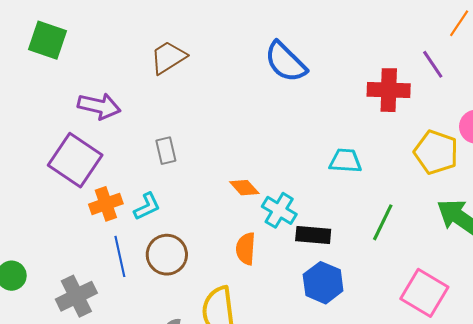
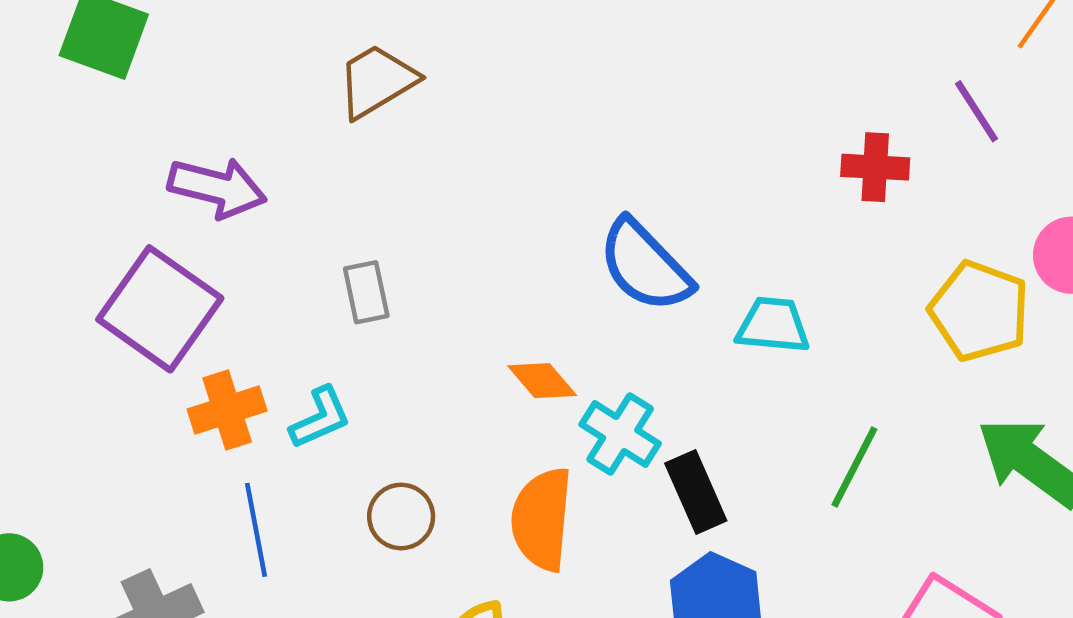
blue semicircle: (286, 62) -> (645, 266), moved
red cross: (389, 90) -> (875, 167), size x0.7
black rectangle: (313, 235) -> (696, 492), turned 60
orange semicircle: (246, 249) -> (542, 519), size x1.4
brown circle: (167, 255) -> (401, 517), moved, size x0.7

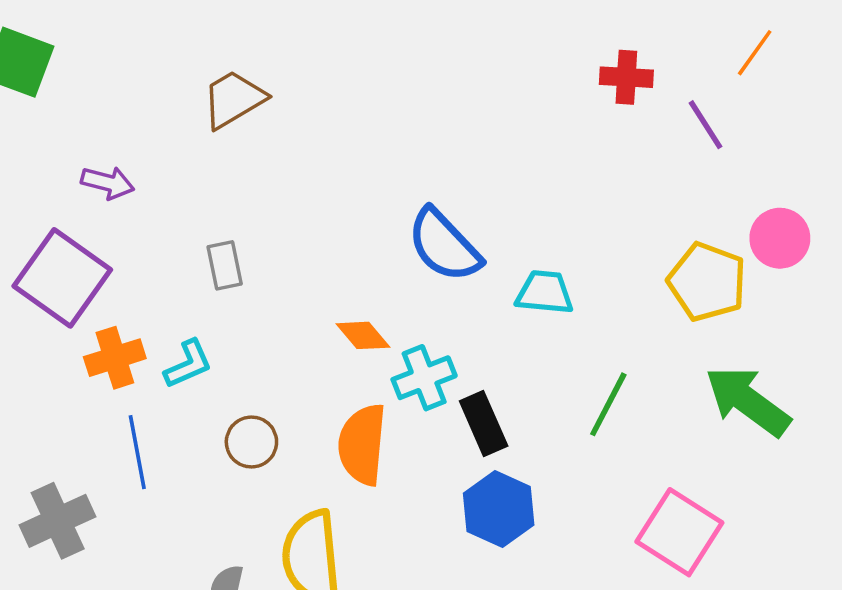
red cross: (875, 167) -> (626, 77), moved
purple arrow: (217, 188) -> (108, 183), size x0.7
cyan cross: (620, 434) -> (424, 378), turned 36

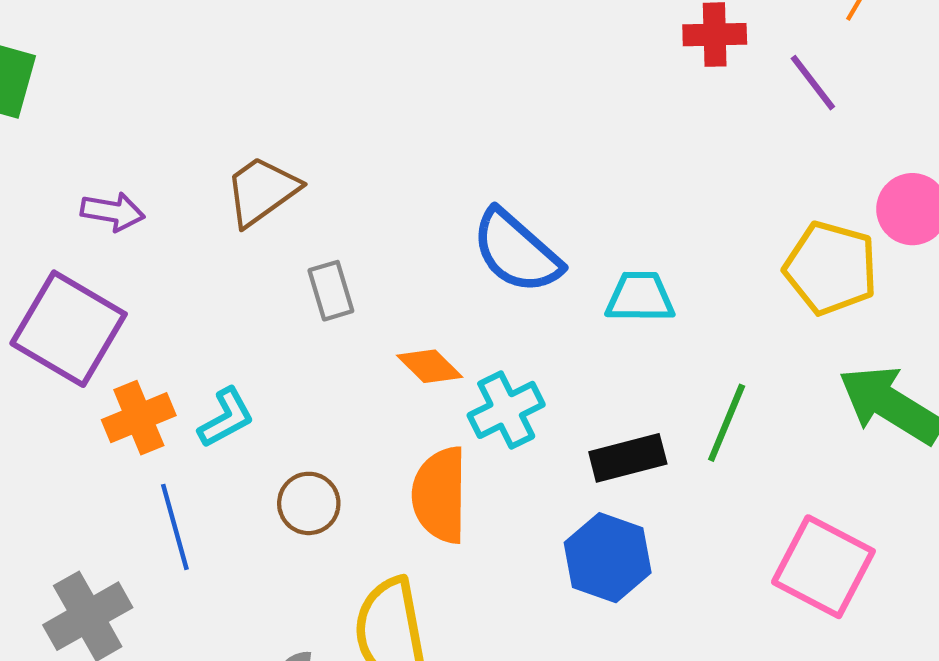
brown trapezoid: (234, 99) -> (262, 191), moved
gray rectangle: (225, 265) -> (331, 291), moved
black rectangle: (484, 423) -> (628, 458), moved, turned -76

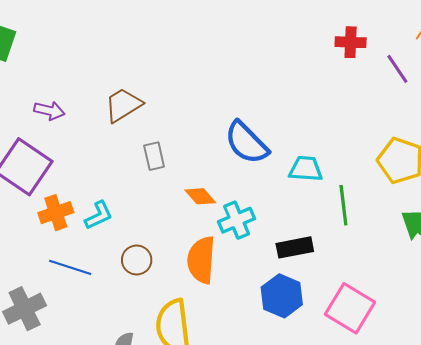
green line: (727, 423) -> (343, 205), moved, turned -33
blue line: (175, 527) -> (70, 267), turned -60
pink square: (823, 567) -> (350, 308), moved

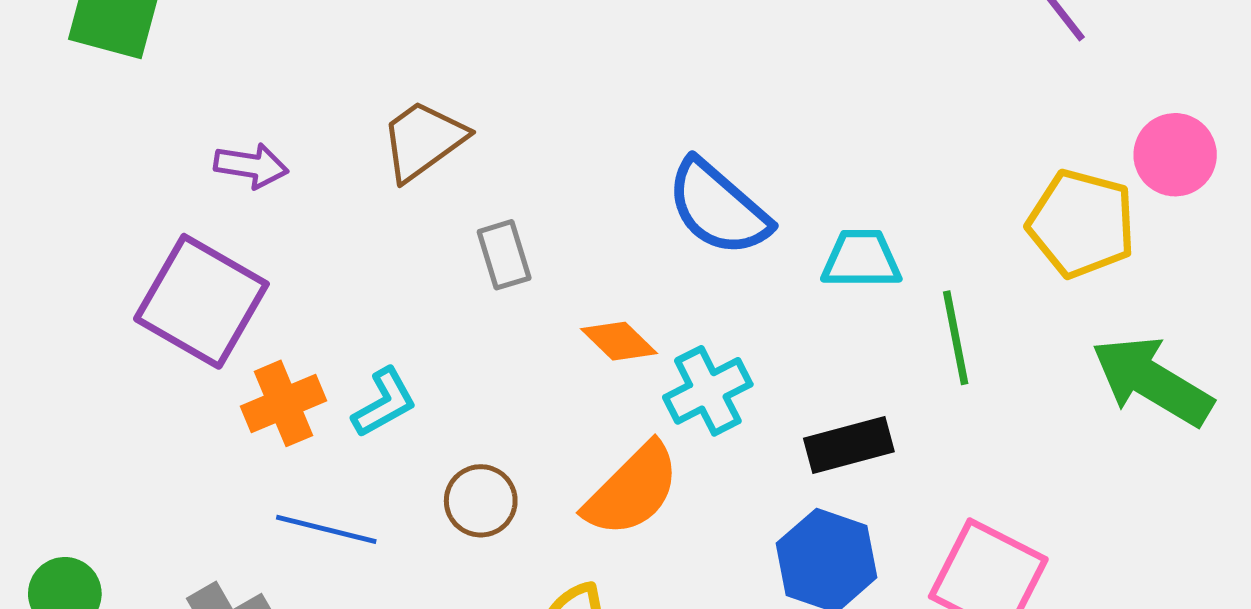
orange semicircle: (201, 260) -> (632, 490), turned -135

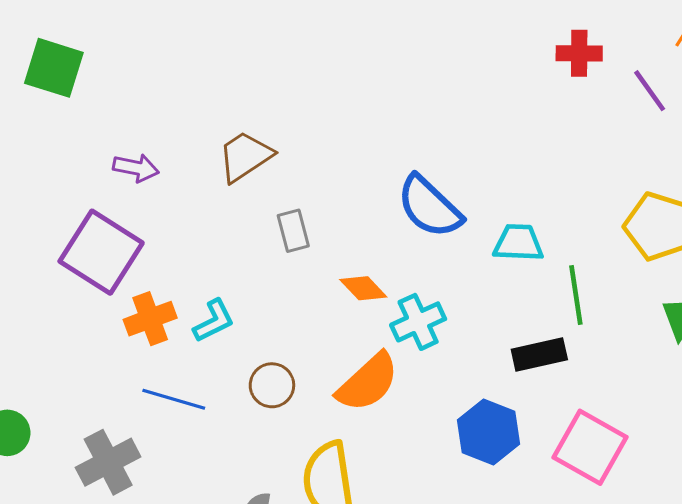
black rectangle: (849, 445) -> (539, 355), moved

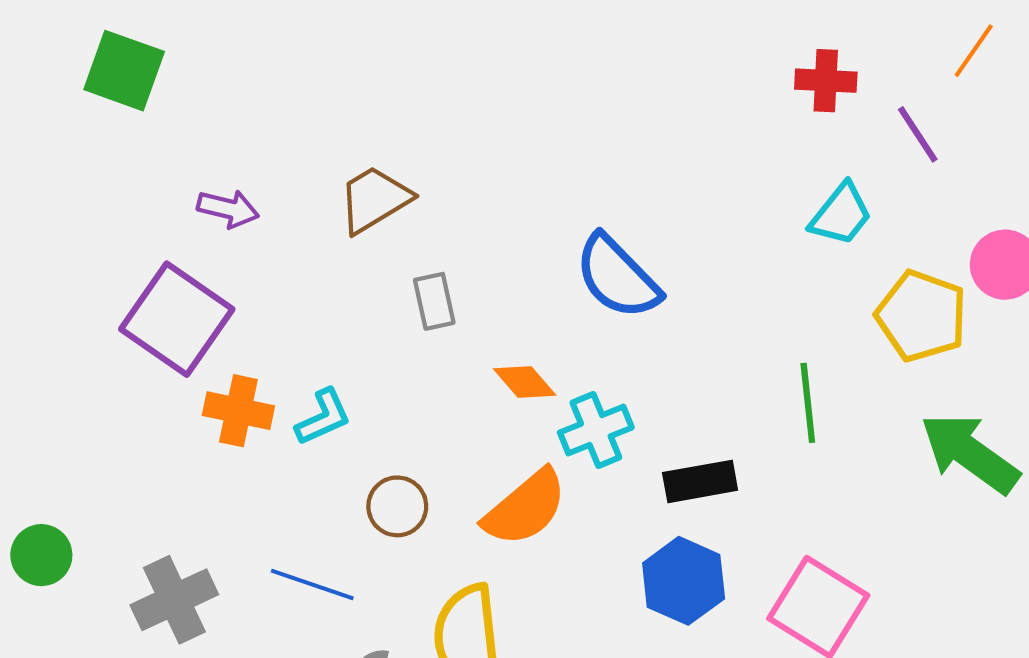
cyan trapezoid: (518, 243) -> (841, 214), moved, turned 124
orange cross: (150, 319) -> (238, 411), turned 30
black rectangle: (539, 355) -> (700, 481), moved
blue line: (174, 399) -> (312, 584), moved

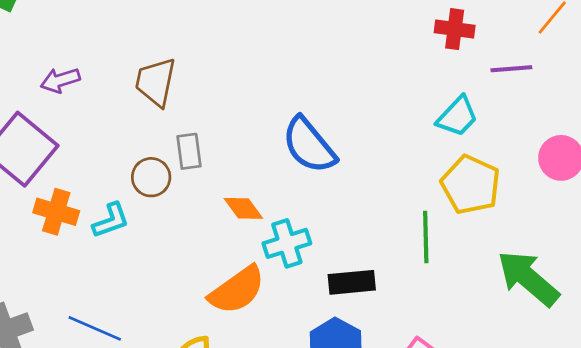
purple line: (918, 134) -> (511, 69), turned -66
brown trapezoid: (374, 199) -> (156, 82), turned -52
purple arrow: (228, 209) -> (60, 80), turned 144
yellow pentagon: (921, 316) -> (471, 185), moved
brown circle: (397, 506) -> (151, 177), moved

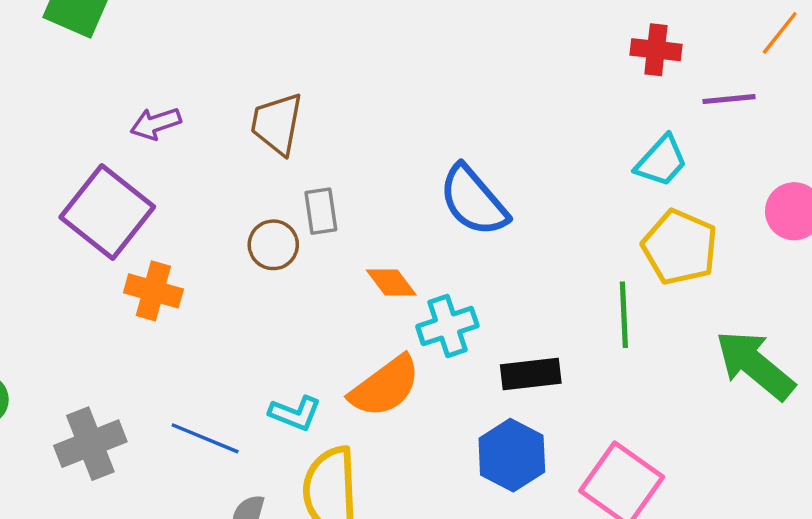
cyan L-shape: (111, 220) -> (295, 413), moved, turned 42

